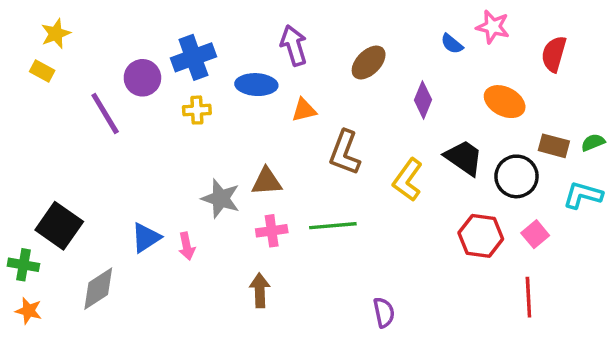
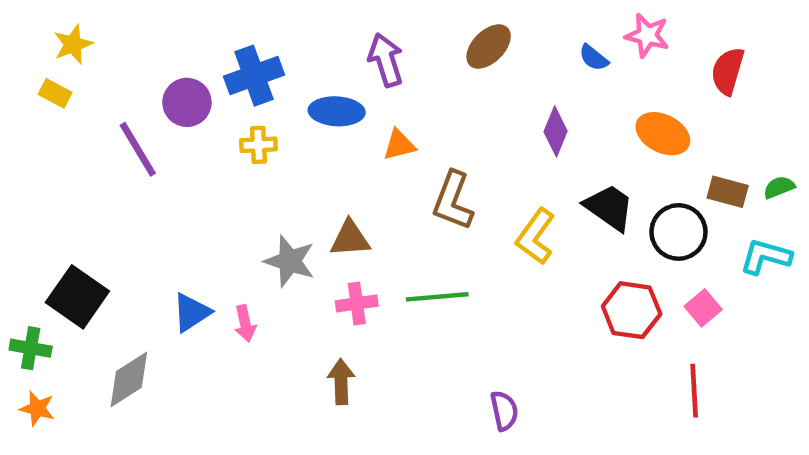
brown ellipse: (369, 62) -> (489, 47), moved

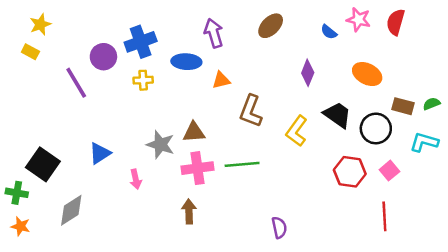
red semicircle: (728, 71) -> (396, 22), moved
pink cross: (357, 303) -> (198, 168), size x1.4
blue triangle: (191, 312) -> (100, 153), moved

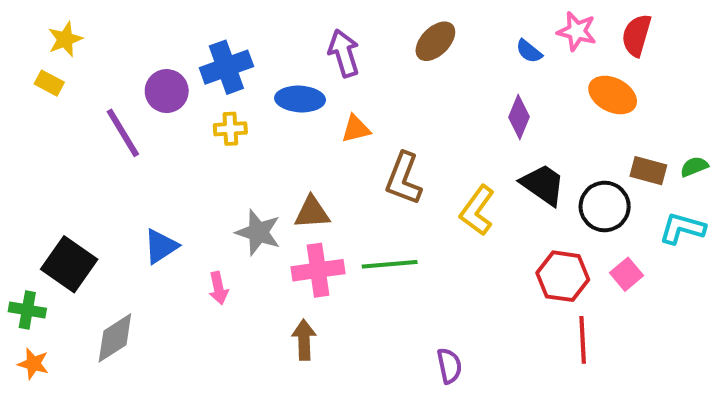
purple diamond: (308, 73) -> (519, 117), moved
orange ellipse: (367, 74) -> (613, 95), moved
red line: (384, 216) -> (583, 340), moved

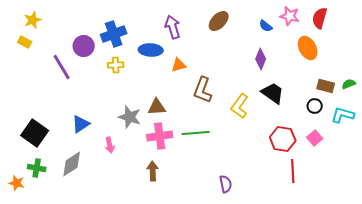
orange ellipse: (613, 95) -> (308, 48), turned 35
black circle: (605, 206) -> (315, 106), moved, size x0.6
green cross: (27, 310) -> (37, 168), moved
gray diamond: (115, 338) -> (72, 164), moved

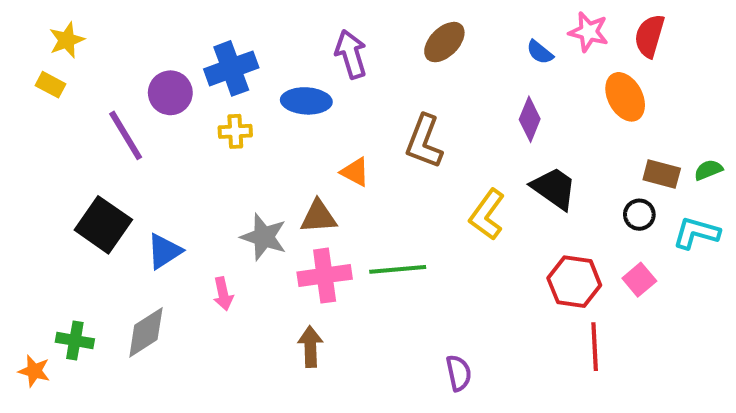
orange triangle: (179, 65) -> (355, 172), moved, turned 42
brown L-shape: (203, 90) -> (424, 142), moved
black square: (35, 133) -> (103, 225), moved

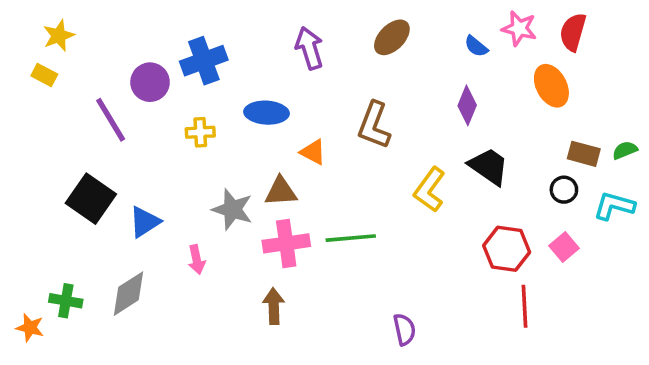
blue ellipse: (306, 101) -> (266, 113), moved
yellow cross: (235, 131) -> (200, 132), moved

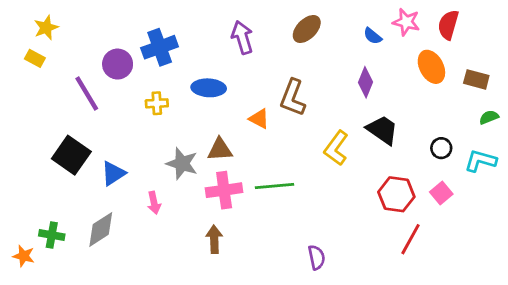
orange triangle: (313, 152) -> (259, 119), moved
brown rectangle: (584, 154) -> (476, 79), moved
red line: (525, 306) -> (410, 239), turned 32

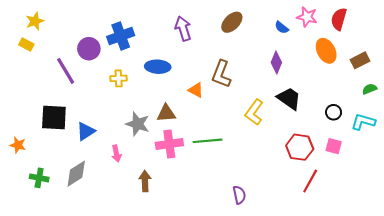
brown rectangle: (476, 79) -> (360, 60), turned -42
black square: (71, 155) -> (54, 118), turned -32
pink square: (441, 193) -> (334, 146), turned -35
brown arrow: (214, 239) -> (145, 181), moved
orange star: (24, 256) -> (18, 145), moved

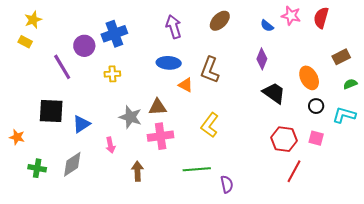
orange ellipse: (326, 51) -> (309, 78), moved
blue ellipse: (158, 67) -> (169, 63), moved
yellow L-shape: (254, 112) -> (210, 125), moved
green line: (207, 141) -> (197, 169), moved

